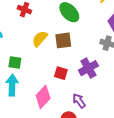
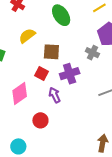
brown square: (63, 40) -> (51, 52), moved
purple arrow: (79, 101) -> (55, 95), moved

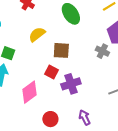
purple cross: (70, 74) -> (71, 84), moved
purple arrow: (55, 95) -> (85, 117), moved

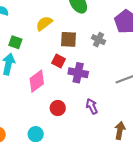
gray cross: (102, 51) -> (98, 40), moved
purple cross: (71, 84) -> (78, 73), turned 30

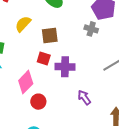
gray cross: (98, 40) -> (91, 29), moved
red circle: (58, 108) -> (38, 102), moved

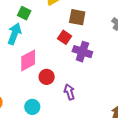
pink diamond: (26, 82) -> (28, 60), moved
purple arrow: (84, 97) -> (69, 92), moved

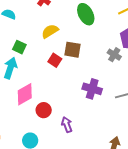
red square: (65, 37) -> (55, 60), moved
purple cross: (82, 52) -> (92, 89), moved

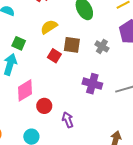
gray cross: (114, 55) -> (102, 46), moved

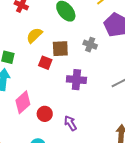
purple cross: (92, 84) -> (76, 80), moved

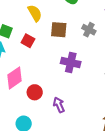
yellow semicircle: (34, 35) -> (35, 13), turned 96
red square: (45, 63) -> (28, 41), moved

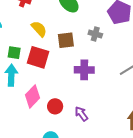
red square: (28, 41) -> (38, 57), size x1.6

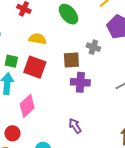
yellow semicircle: (39, 29) -> (38, 39), turned -42
brown square: (66, 40) -> (71, 60), moved
red circle: (55, 106) -> (12, 133), moved

